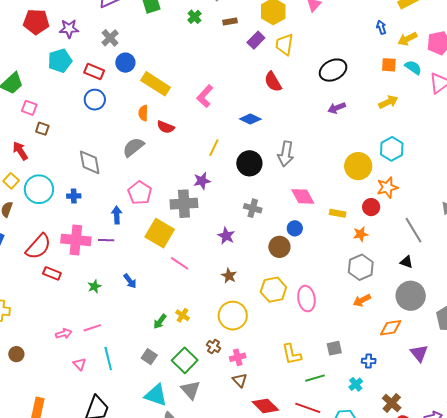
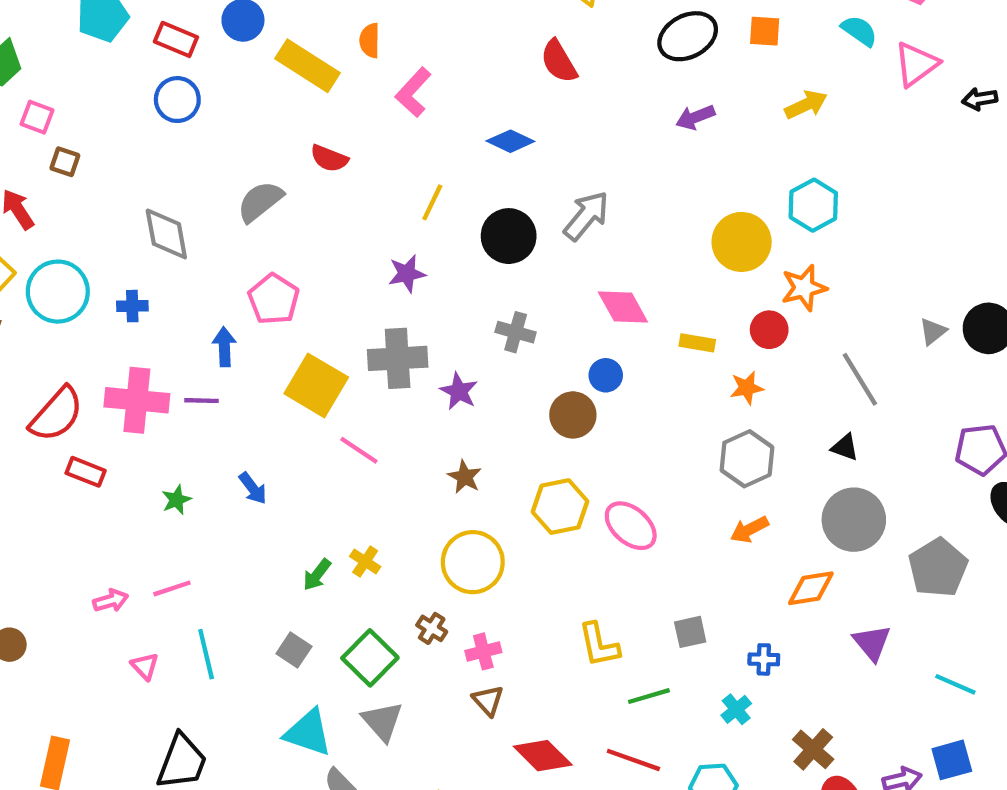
orange square: (389, 65) -> (765, 31), moved
orange semicircle: (143, 113) -> (370, 40), moved
gray arrow: (286, 154) -> (586, 216), turned -150
gray cross: (184, 204) -> (398, 358), moved
pink ellipse: (306, 299) -> (631, 526), turned -40

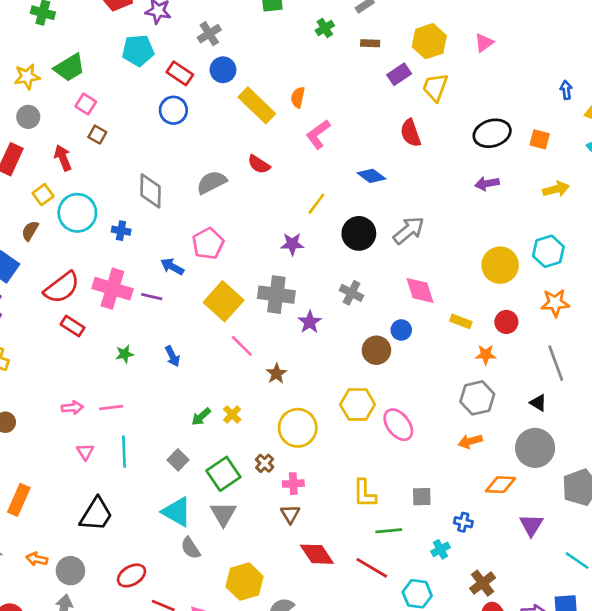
orange star: (804, 288) -> (555, 303), moved
blue arrow: (224, 347) -> (172, 267), turned -70
brown star: (465, 477) -> (276, 373), moved

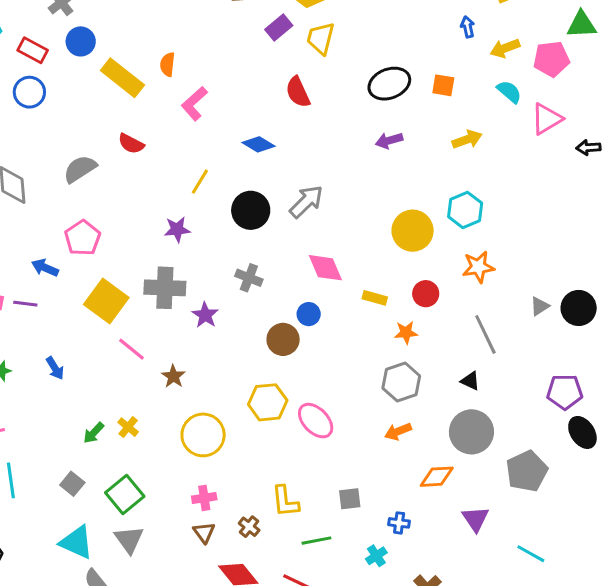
brown cross: (265, 463) -> (249, 527), moved

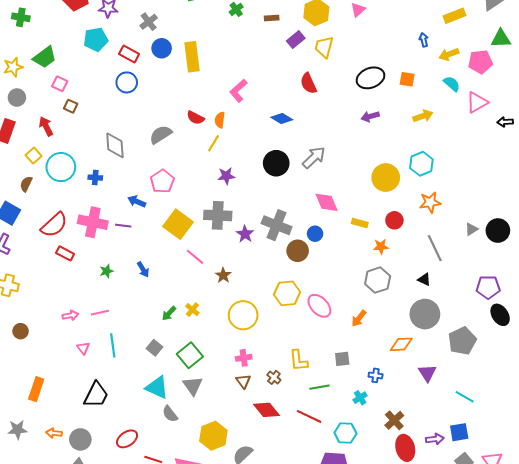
orange semicircle: (168, 64) -> (220, 120), moved
yellow rectangle: (122, 78) -> (192, 57), moved, turned 44
yellow line: (200, 182) -> (213, 143), moved
gray cross: (249, 278) -> (277, 225), moved, size x1.6
orange arrow: (398, 431) -> (359, 318), moved, turned -30

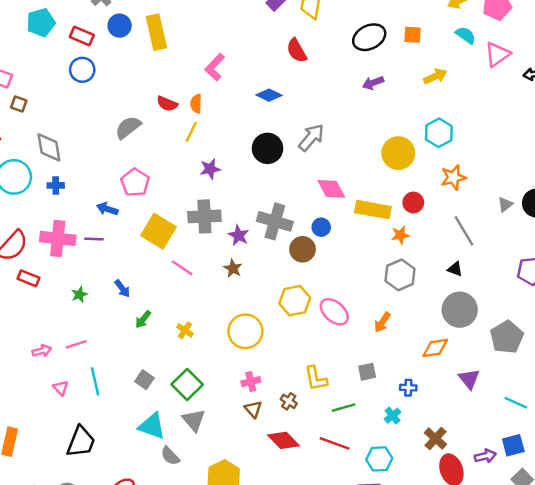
gray diamond: (115, 145) -> (49, 147), moved
yellow rectangle: (360, 223) -> (373, 210), size x1.8
brown star: (223, 275) -> (233, 268), moved
green arrow: (169, 313) -> (143, 319), moved

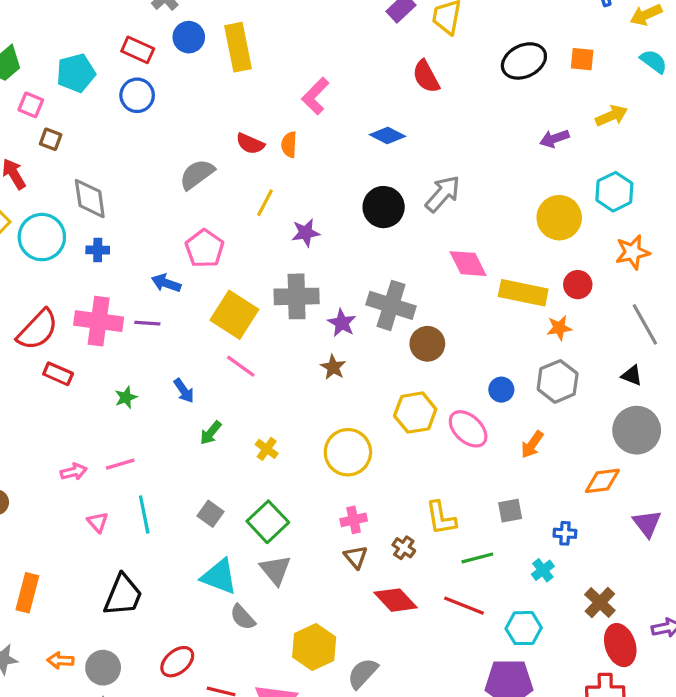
cyan pentagon: (41, 23) -> (76, 73), moved
purple arrow: (373, 83) -> (554, 139), moved
yellow line: (191, 132) -> (265, 203), moved
blue circle: (321, 227) -> (501, 390), moved
pink line: (182, 268) -> (241, 366), moved

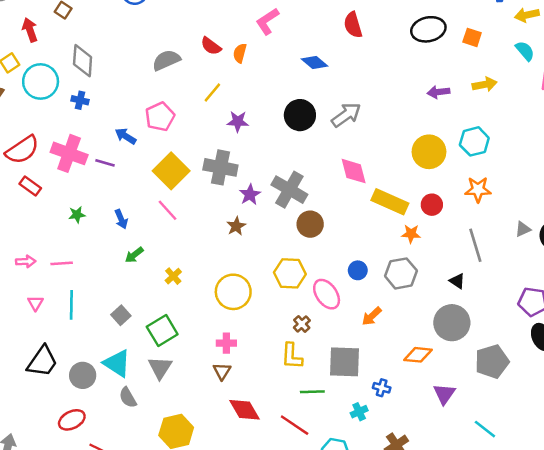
gray square: (510, 511) -> (345, 362), size x1.8
brown cross: (404, 548) -> (302, 324), moved
gray circle: (103, 668) -> (83, 375), moved

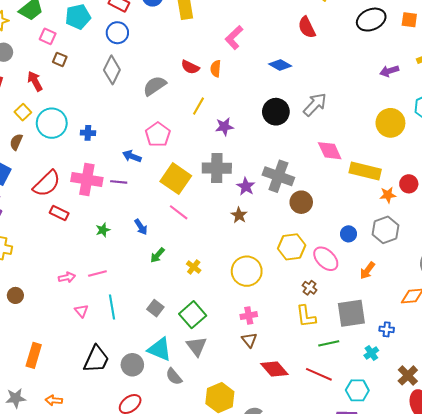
gray diamond: (83, 61) -> (112, 70), moved, turned 32
red circle: (432, 205) -> (409, 184), moved

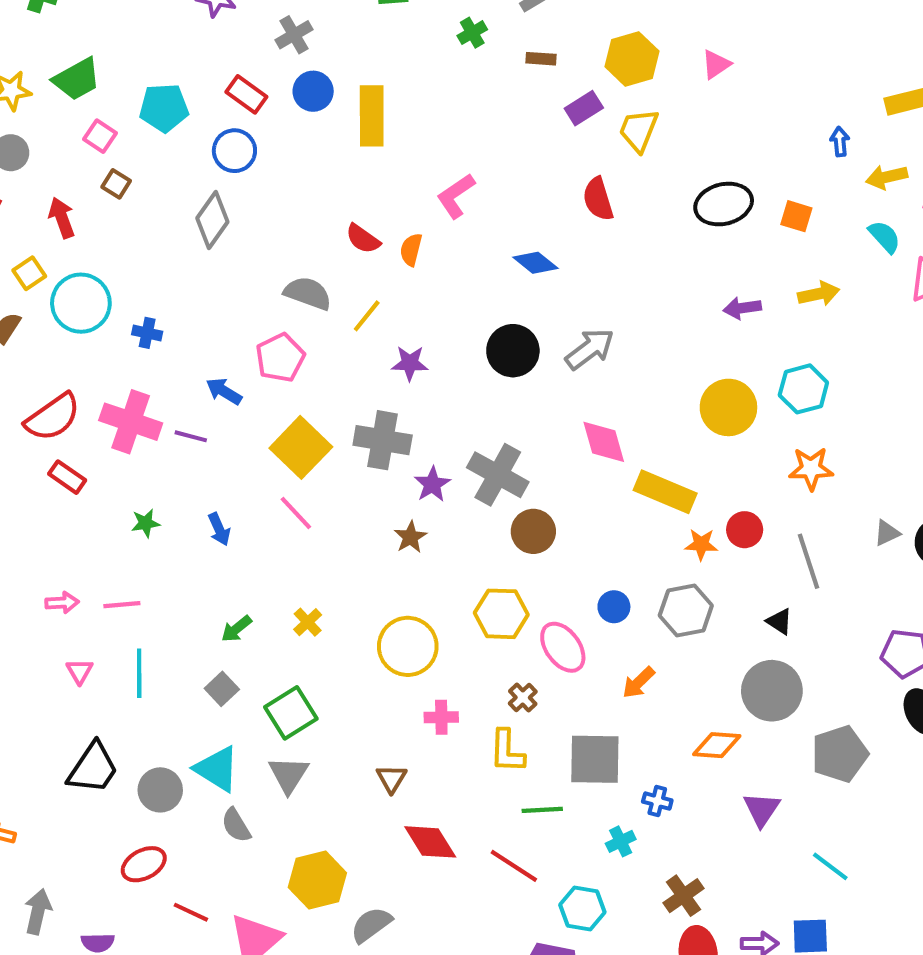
gray semicircle: (155, 86) -> (308, 293), moved, turned 45
green arrow: (157, 255) -> (236, 629), moved
pink cross: (249, 316) -> (441, 717), moved

